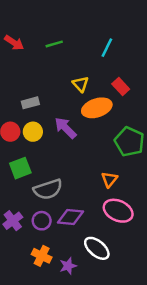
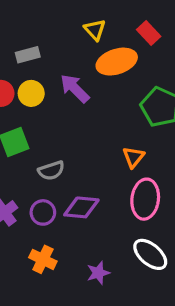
gray semicircle: (48, 189) -> (51, 171), size x0.7
pink ellipse: (118, 211) -> (145, 199), turned 72
white ellipse: (97, 248) -> (150, 254), moved
purple star: (68, 266) -> (98, 273), moved

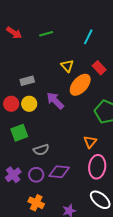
orange ellipse: (117, 62) -> (80, 85), turned -30

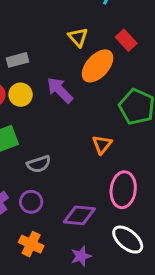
orange triangle: (90, 142) -> (102, 144), moved
purple diamond: (59, 172) -> (79, 215), moved

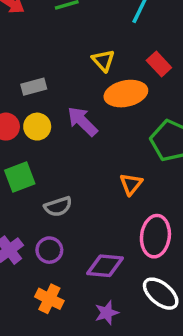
orange ellipse: (98, 66) -> (126, 94), turned 36

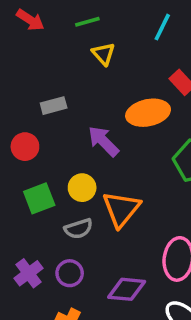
yellow triangle: (103, 60) -> (103, 54), moved
yellow circle: (37, 127) -> (82, 188), moved
orange triangle: (131, 184) -> (121, 209), moved, size x1.6

